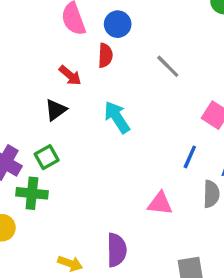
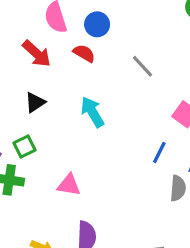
red semicircle: (105, 55) -> (84, 53), turned -65
red arrow: (70, 75) -> (37, 54), moved, size x1.4
pink triangle: (160, 203) -> (69, 185), moved

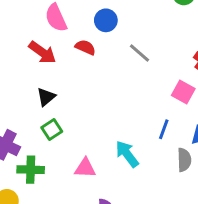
blue circle: (97, 24) -> (106, 20), moved
cyan arrow: (92, 112) -> (127, 154), moved
green square: (25, 146) -> (52, 130), moved

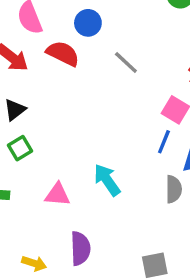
red semicircle: (85, 47) -> (63, 53), size x1.4
blue line: (164, 129) -> (164, 142), moved

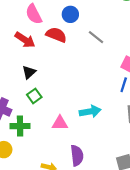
cyan arrow: (107, 180) -> (90, 111), turned 120

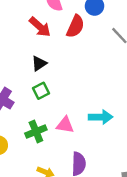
red semicircle: (56, 35) -> (75, 26), turned 84
green cross: (20, 126) -> (36, 131), moved, turned -30

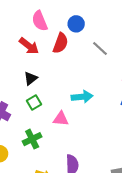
cyan arrow: (101, 117) -> (82, 97), moved
pink triangle: (65, 125) -> (61, 119), moved

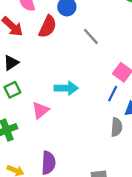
pink triangle: (61, 119) -> (40, 110), turned -49

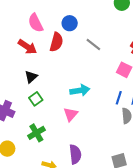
blue line: (113, 94) -> (119, 98), moved
pink triangle: (40, 110) -> (71, 114), moved

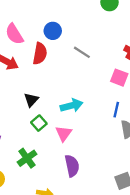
black triangle: (31, 77) -> (31, 100), moved
green square: (36, 99) -> (39, 123), moved
purple semicircle: (75, 154) -> (72, 166), moved

